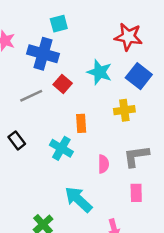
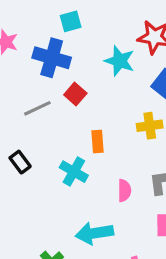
cyan star: (99, 72) -> (120, 61), moved
cyan arrow: (78, 199) -> (94, 233), turned -52

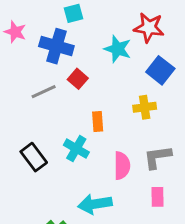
black rectangle: (20, 162) -> (34, 157), moved, size x1.4
pink semicircle: (124, 191) -> (122, 166), size x1.4

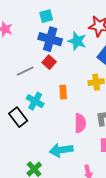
blue cross: (56, 46) -> (50, 39), moved
cyan cross: (76, 149) -> (35, 101), moved

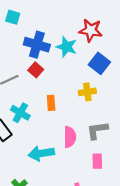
cyan square: (46, 16) -> (13, 17), moved, turned 32
cyan arrow: (61, 150) -> (41, 153), moved

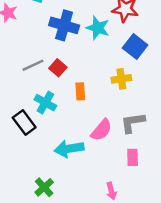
red square: (36, 70) -> (58, 68), moved
pink semicircle: (70, 137) -> (101, 130), turned 40

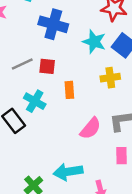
cyan star: (98, 28) -> (94, 42), moved
red square: (58, 68) -> (47, 66), turned -35
cyan arrow: (69, 149) -> (68, 172), moved

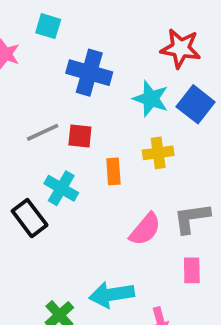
yellow cross: (110, 78) -> (158, 153), moved

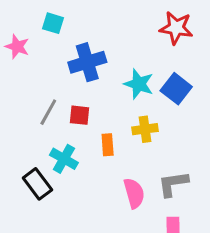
red star: (181, 48) -> (176, 28), moved
blue cross: (89, 73) -> (87, 62), turned -33
gray line: (43, 132) -> (48, 112), turned -36
pink semicircle: (145, 229) -> (134, 193), turned -56

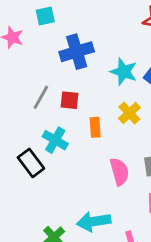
cyan square: (53, 23) -> (45, 16), turned -30
yellow cross: (145, 129) -> (129, 113), turned -35

